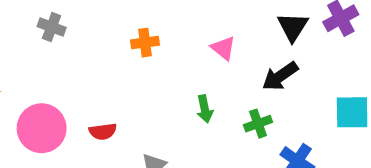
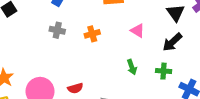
gray cross: (52, 27) -> (57, 30), moved
green cross: (258, 124) -> (164, 71), turned 32

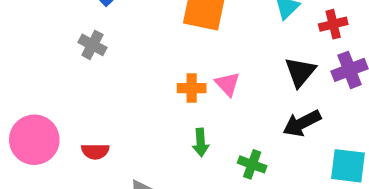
orange cross: (92, 34) -> (192, 88), moved
black arrow: (172, 42) -> (302, 123), moved

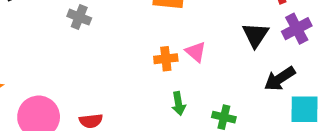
gray cross: (92, 45) -> (79, 17), moved
black arrow: (302, 123) -> (280, 79), moved

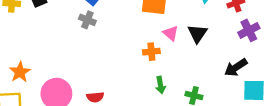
black triangle: (255, 35) -> (198, 34), moved
pink triangle: (196, 52) -> (171, 33), moved

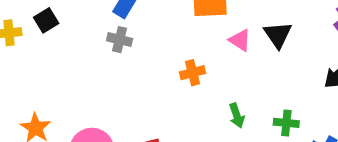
orange cross: (151, 52) -> (193, 73), moved

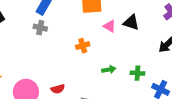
black triangle: (278, 35) -> (131, 22), turned -36
green arrow: (237, 115) -> (109, 70), turned -80

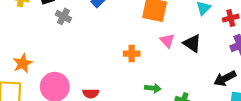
gray cross: (40, 28) -> (63, 16), moved

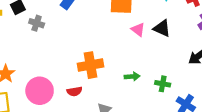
orange cross: (132, 54) -> (90, 65), moved, size x1.6

